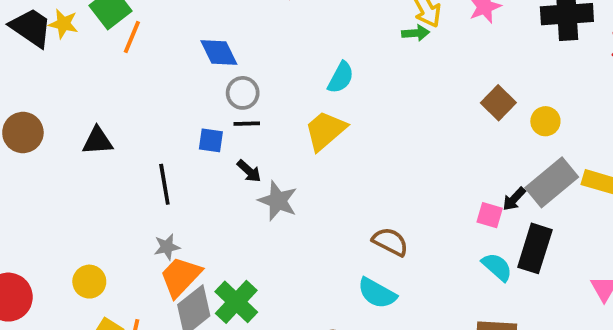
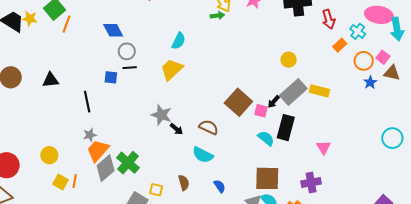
brown square: (498, 103) -> (238, 102), moved, size x1.5
black arrow: (249, 171) -> (176, 129), moved
gray star: (278, 201) -> (161, 115), moved

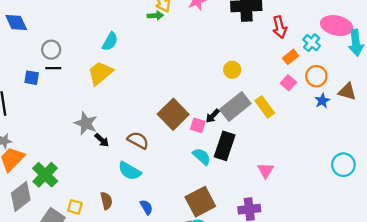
blue diamond: (113, 30) -> (16, 22), moved
pink square: (383, 57) -> (288, 83), moved
yellow rectangle: (319, 91) -> (265, 107), turned 36
gray diamond: (106, 168) -> (21, 196), moved
brown square: (267, 178) -> (200, 202), turned -32

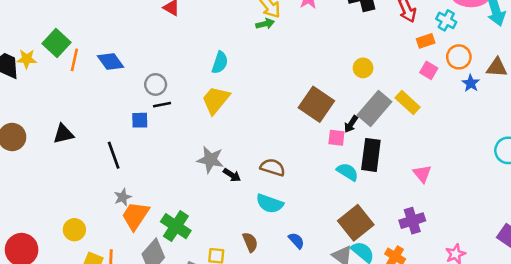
orange rectangle: (291, 57) -> (426, 41), turned 32
brown square: (173, 114) -> (316, 104), moved

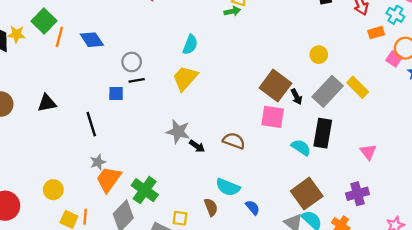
pink square: (429, 70) -> (394, 59), moved
black arrow: (351, 124) -> (297, 97), moved, turned -63
pink square: (336, 138) -> (273, 117), moved, size x1.5
cyan semicircle: (270, 204) -> (228, 187), moved

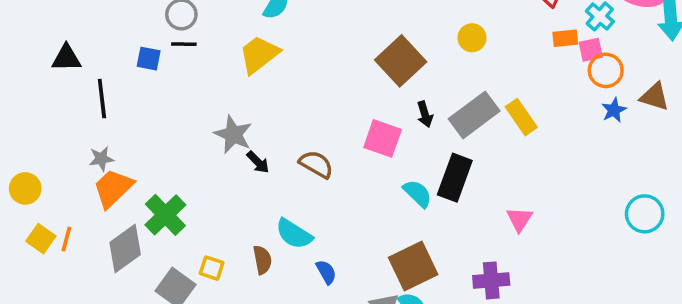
yellow circle: (319, 55) -> (472, 38), moved
pink square: (394, 59) -> (591, 50), moved, turned 35
brown square: (275, 86) -> (401, 61), moved
black triangle: (47, 103) -> (66, 58), moved

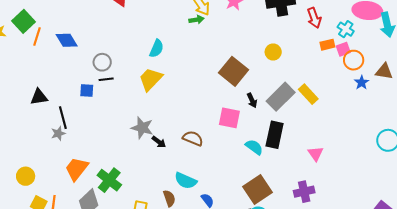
gray star: (101, 159) -> (58, 133), moved

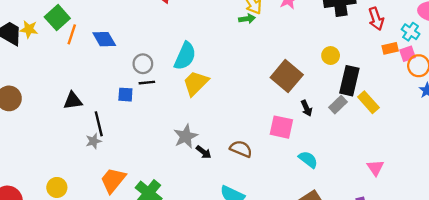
cyan semicircle: (157, 49) -> (185, 56), moved, size x1.4
gray rectangle: (281, 97) -> (338, 105), size x0.6
gray star: (142, 128) -> (186, 136), turned 30
black rectangle: (275, 135) -> (349, 81), moved

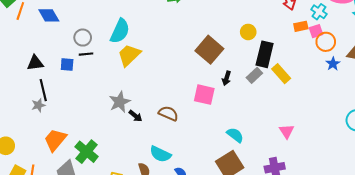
black triangle: (73, 101) -> (35, 63), moved
black arrow: (307, 108) -> (227, 78), turned 40
cyan semicircle: (308, 159) -> (235, 135), moved

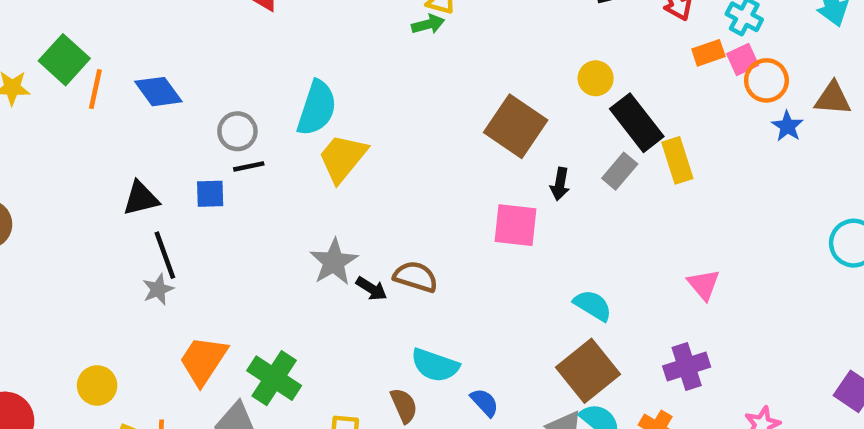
black rectangle: (265, 54) -> (637, 123), turned -45
yellow rectangle: (281, 74) -> (677, 160), turned 30
brown semicircle: (168, 113) -> (416, 277), moved

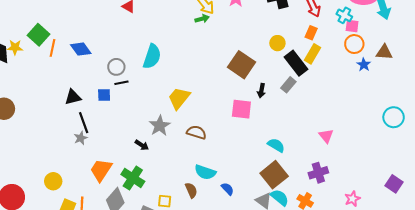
orange rectangle: (708, 53) -> (311, 33), moved, turned -48
pink square: (743, 60) -> (352, 26), moved, turned 32
yellow trapezoid: (343, 158) -> (179, 98), moved
yellow rectangle: (677, 160) -> (313, 54), moved, turned 48
black arrow: (371, 289) -> (142, 145), moved

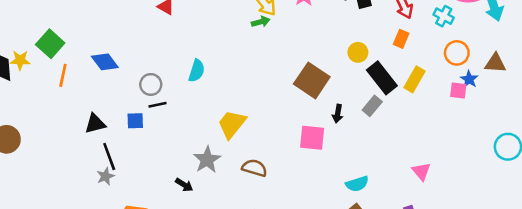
pink square: (352, 26) -> (458, 91), moved
orange line: (52, 48) -> (63, 75), moved
yellow rectangle: (313, 54) -> (415, 79), moved
cyan semicircle: (152, 56) -> (197, 71), size x0.7
cyan semicircle: (276, 145) -> (357, 184), turned 132

